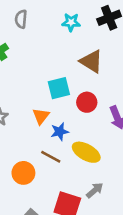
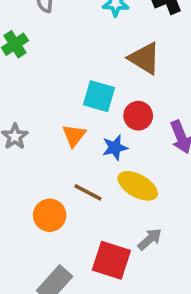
cyan square: (59, 88) -> (99, 96), turned 30
blue star: (60, 132) -> (115, 148), moved

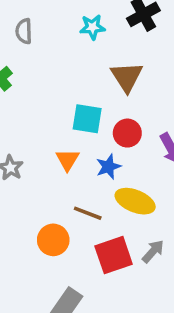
brown triangle: (144, 58) -> (127, 77), turned 32
red square: (111, 260) -> (114, 255), moved, turned -30

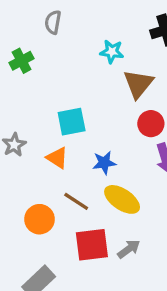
cyan star: (92, 27) -> (112, 52), moved
cyan square: (87, 119) -> (72, 122), moved, turned -32
red circle: (127, 133) -> (151, 124), moved
orange triangle: (67, 160) -> (57, 158), moved, turned -40

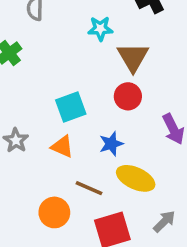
red circle: (151, 124) -> (128, 96), moved
gray arrow: (129, 249) -> (164, 221), moved

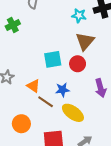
cyan star: (100, 29) -> (79, 16), moved
cyan square: (71, 107) -> (53, 59), moved
brown line: (89, 188) -> (46, 102), moved

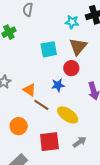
cyan square: (53, 59) -> (49, 49), moved
blue star: (62, 90) -> (58, 85), moved

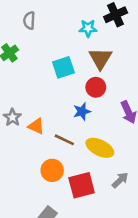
orange triangle: (29, 90) -> (36, 126), moved
orange circle: (19, 126) -> (52, 170), moved

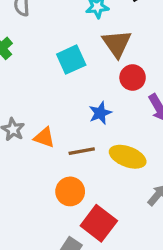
red circle: (96, 87) -> (133, 78), moved
brown line: (64, 140) -> (82, 151), turned -30
red square: (82, 185) -> (99, 223), moved, turned -32

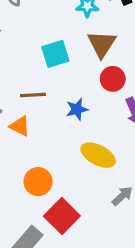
brown line: (82, 151) -> (33, 95), moved

